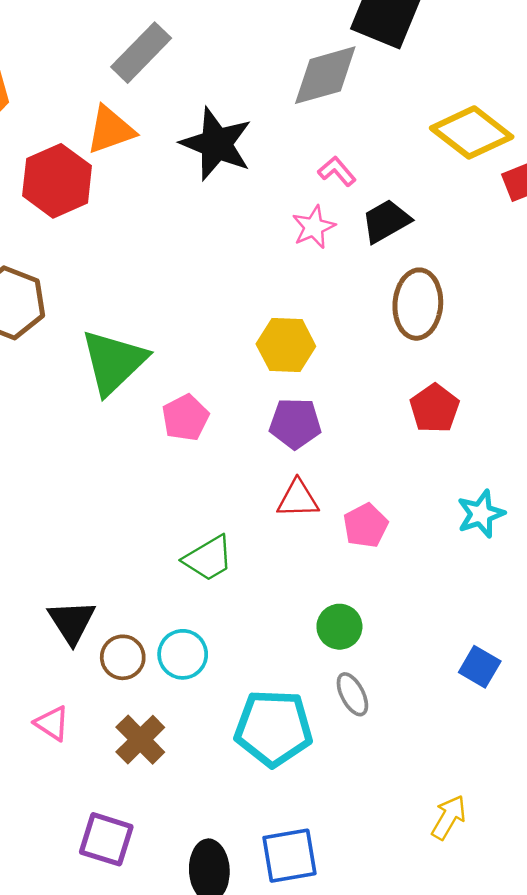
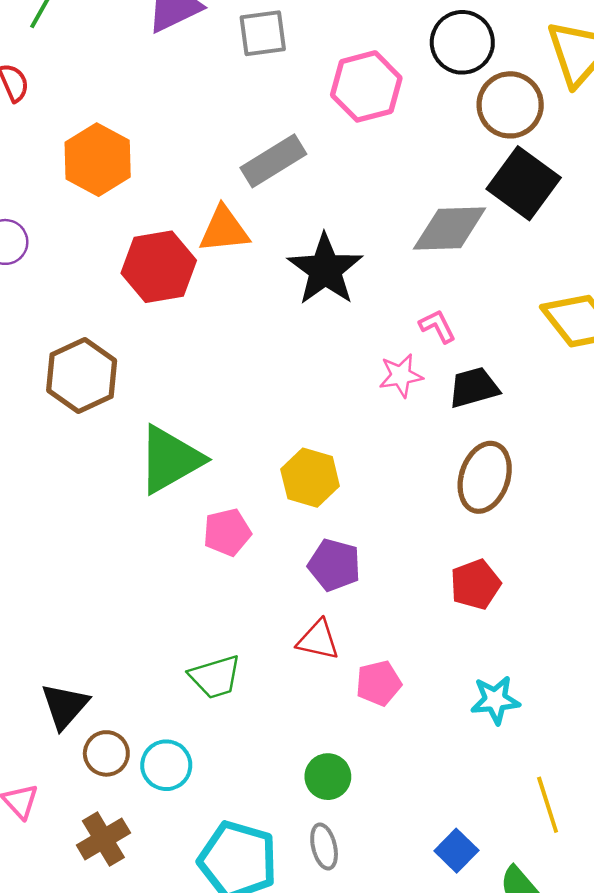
yellow hexagon: (286, 345) -> (310, 478), moved

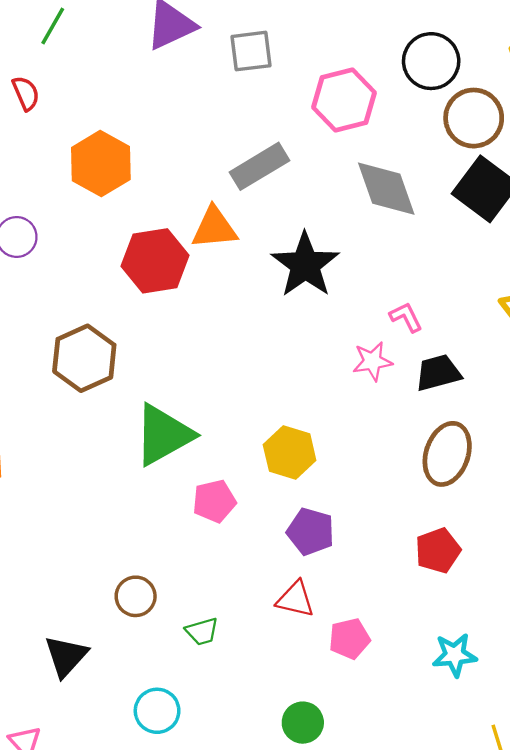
gray diamond: (450, 229) -> (386, 189), moved, turned 72
green trapezoid: (215, 677) -> (202, 631), size x0.7
brown circle: (106, 753) -> (136, 596), moved

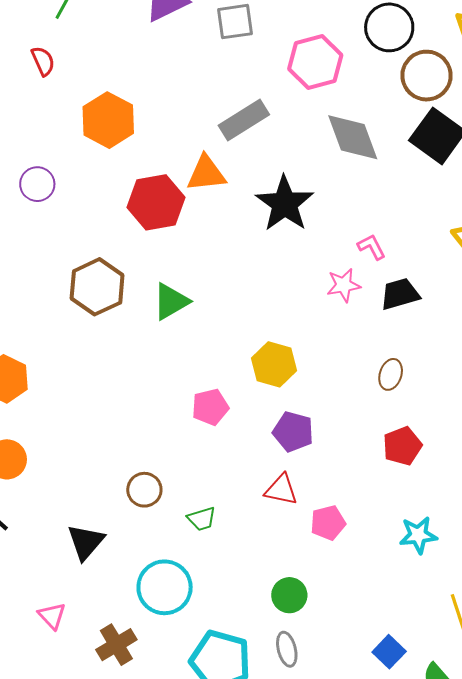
green triangle: (163, 435) -> (171, 301), moved, size x0.7
brown ellipse: (447, 454) -> (391, 374), moved, size x0.6
cyan circle: (157, 711) -> (165, 587), size x1.4

